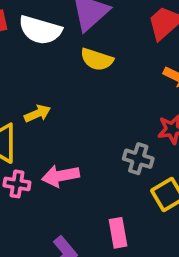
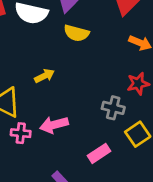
yellow arrow: (38, 113) -> (44, 76), moved
pink rectangle: (118, 233) -> (99, 153), moved, turned 70

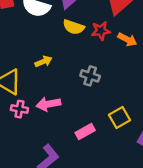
red star: (138, 84) -> (101, 31), moved
gray cross: (113, 108) -> (90, 76), moved

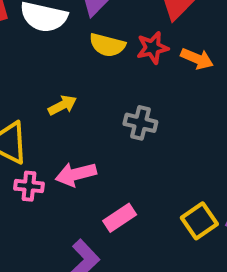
yellow square: (119, 117) -> (199, 221), moved
pink rectangle: (85, 131) -> (120, 218), moved

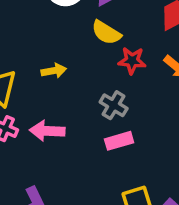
red star: (152, 48) -> (132, 61), moved
pink rectangle: (120, 218) -> (119, 141), moved

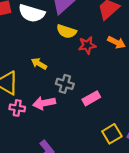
yellow arrow: (54, 71) -> (39, 64), turned -126
gray cross: (114, 105) -> (65, 84), moved

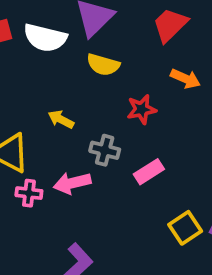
red star: (87, 45) -> (142, 109), moved

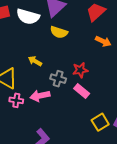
red star: (142, 109) -> (80, 70), moved
pink rectangle: (149, 172) -> (82, 91), turned 70

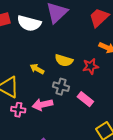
yellow semicircle: (59, 32) -> (64, 60), moved
red star: (80, 70) -> (91, 66), moved

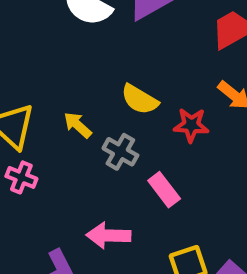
yellow arrow: (37, 69) -> (78, 125), moved
pink arrow: (43, 105) -> (109, 236), moved

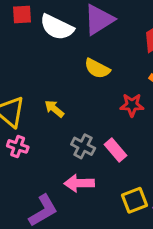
yellow semicircle: (140, 99) -> (97, 68), moved
gray cross: (120, 152) -> (83, 146), moved

